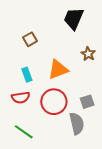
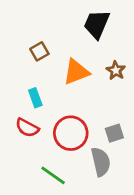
orange triangle: (58, 69) -> (76, 72), moved
red semicircle: (21, 98) -> (27, 128), turned 36
green line: (24, 132) -> (53, 175), moved

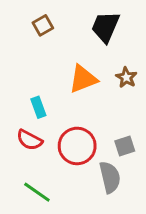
brown square: (39, 51) -> (43, 25), moved
green line: (53, 175) -> (37, 192), moved

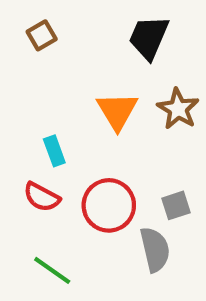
brown square: (43, 25) -> (42, 35), moved
brown star: (126, 77) -> (178, 109), size x1.4
orange triangle: (83, 79) -> (117, 111), turned -40

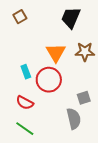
brown star: (178, 109) -> (85, 52), turned -30
red semicircle: (42, 197) -> (25, 103), moved
red circle: (109, 205) -> (49, 80), moved

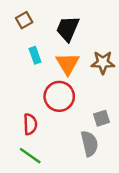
black trapezoid: (71, 18) -> (68, 29), moved
cyan rectangle: (26, 72) -> (35, 55), moved
red semicircle: (25, 103) -> (30, 124), turned -120

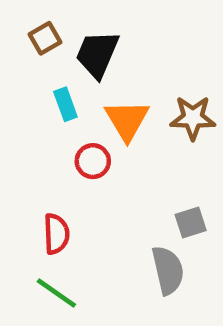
black trapezoid: (68, 29) -> (97, 54), moved
red circle: (59, 96) -> (93, 161), moved, size x0.6

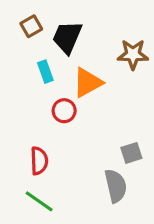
brown star: (193, 118) -> (133, 54), moved
orange triangle: (127, 120) -> (88, 83), turned 32

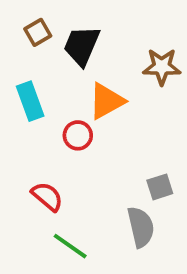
cyan rectangle: (45, 72) -> (30, 101), moved, size x1.4
red semicircle: (39, 161) -> (47, 196), turned -48
green line: (39, 201) -> (70, 246), moved

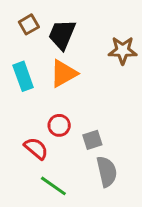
orange triangle: (106, 101) -> (63, 73), moved
red circle: (78, 135) -> (59, 125), moved
gray square: (160, 187) -> (92, 140), moved

